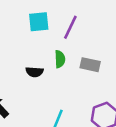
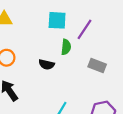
green semicircle: (60, 59) -> (66, 47), moved

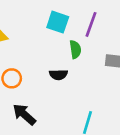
cyan square: (57, 20) -> (58, 22), turned 30

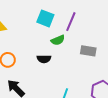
green semicircle: (75, 49) -> (58, 40), turned 72

